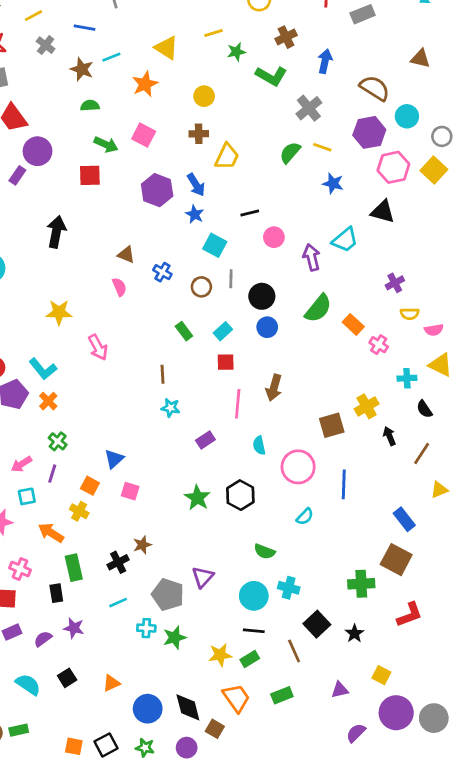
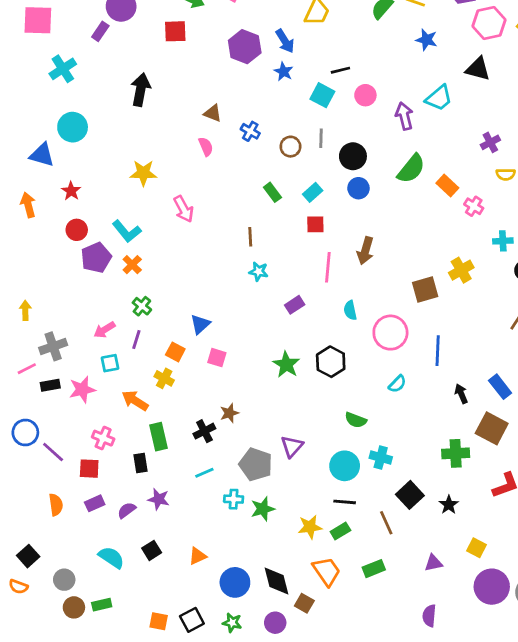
cyan square: (215, 245) -> (322, 95), moved
black arrow: (389, 436) -> (461, 394), moved
purple semicircle: (356, 733) -> (429, 616), moved, turned -40

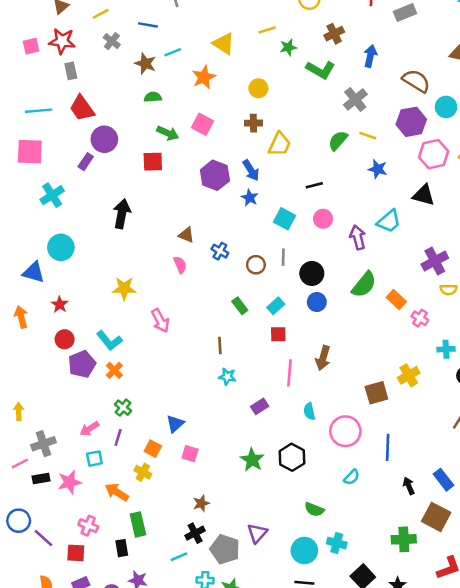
black line: (340, 70) -> (314, 185), moved
purple cross: (490, 142) -> (435, 261), size x1.5
black cross: (204, 431) -> (195, 533), moved

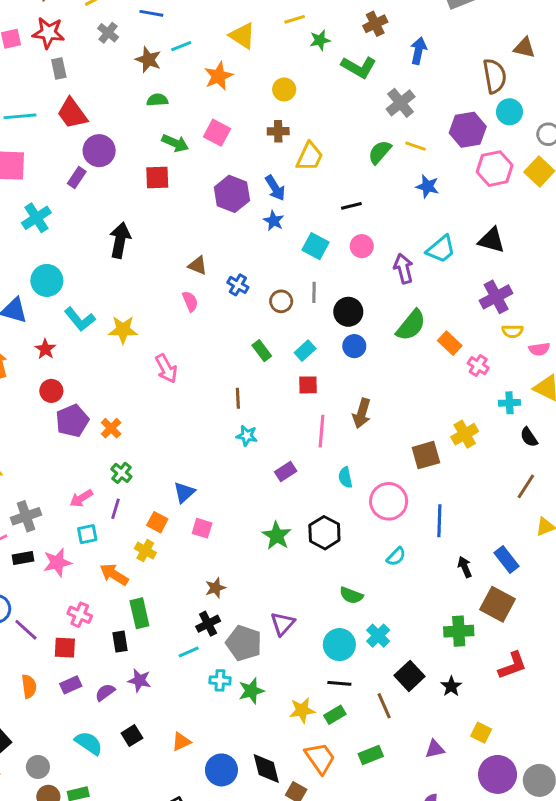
brown semicircle: (416, 81) -> (495, 76), moved, turned 48
black triangle: (424, 195) -> (492, 240), moved
cyan L-shape: (109, 341) -> (80, 319), moved
cyan cross: (337, 543) -> (378, 636), turned 30

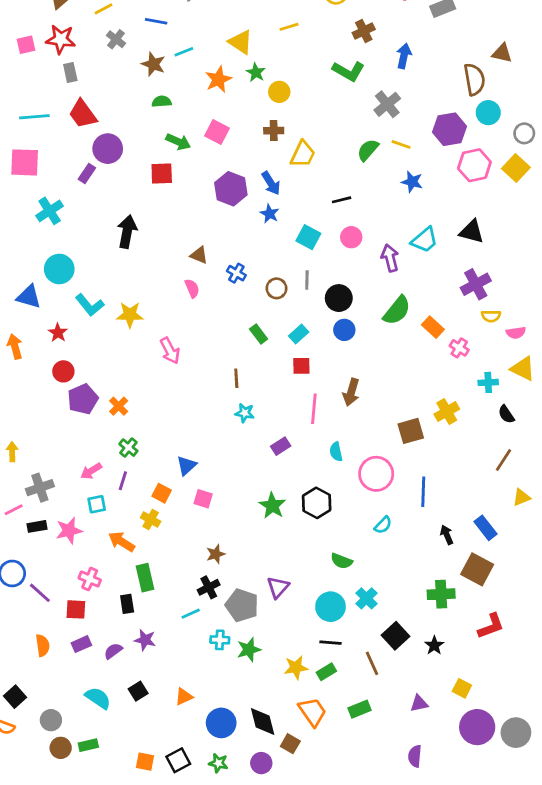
green star: (320, 40) -> (256, 72), moved, turned -30

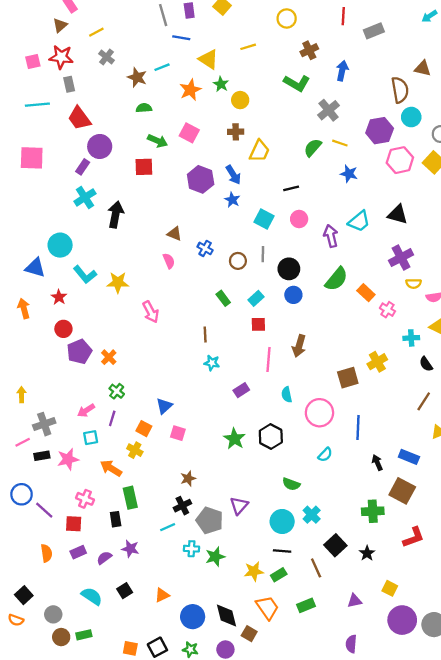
blue line: (156, 21) -> (181, 38), moved
cyan line: (34, 117) -> (37, 105), moved
cyan cross: (50, 211) -> (85, 197), moved
blue rectangle: (485, 528) -> (409, 457), turned -30

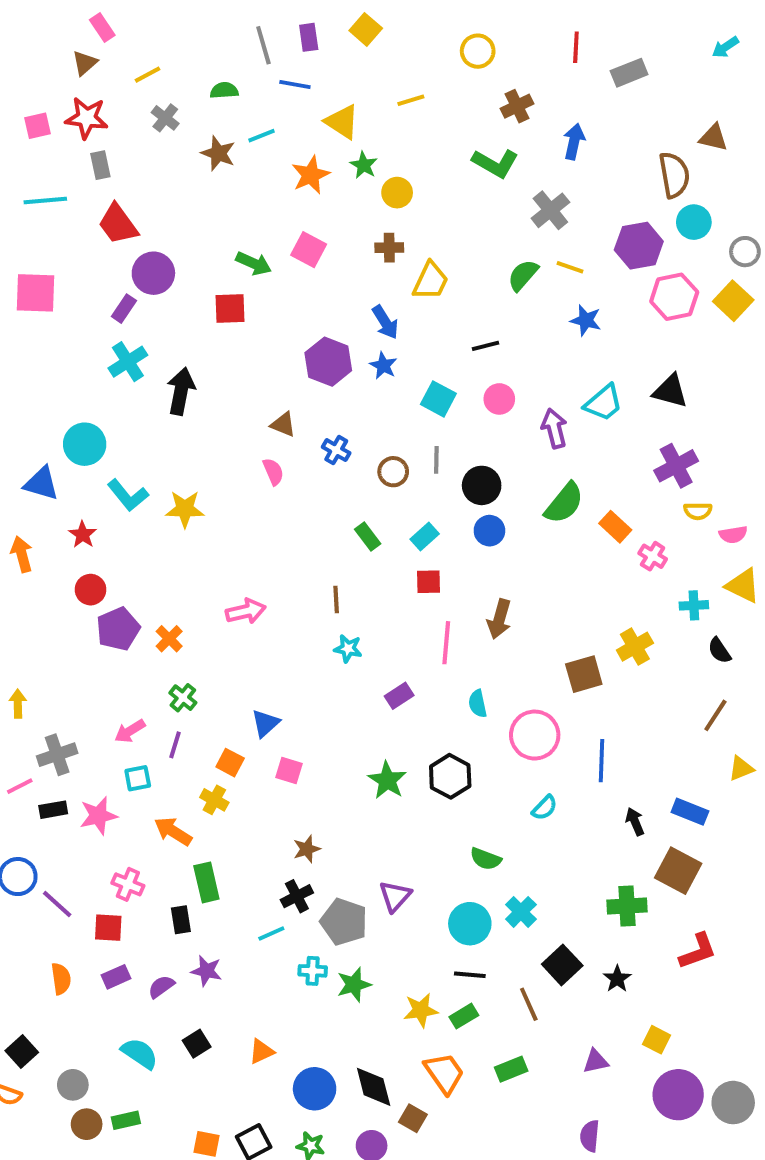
green semicircle: (144, 108) -> (224, 90), moved
purple hexagon: (201, 179) -> (328, 362), moved
pink arrow: (151, 312) -> (246, 611), moved, turned -75

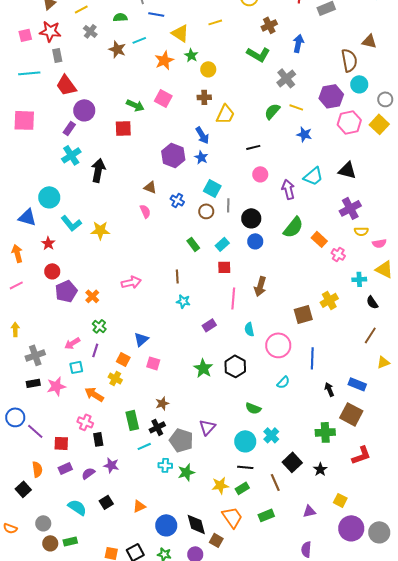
cyan square: (438, 399) -> (212, 188), moved
pink line: (20, 786) -> (16, 285), moved
green rectangle: (206, 882) -> (132, 420), moved
pink cross: (128, 884) -> (85, 422), moved
black square: (22, 1051) -> (23, 489), moved

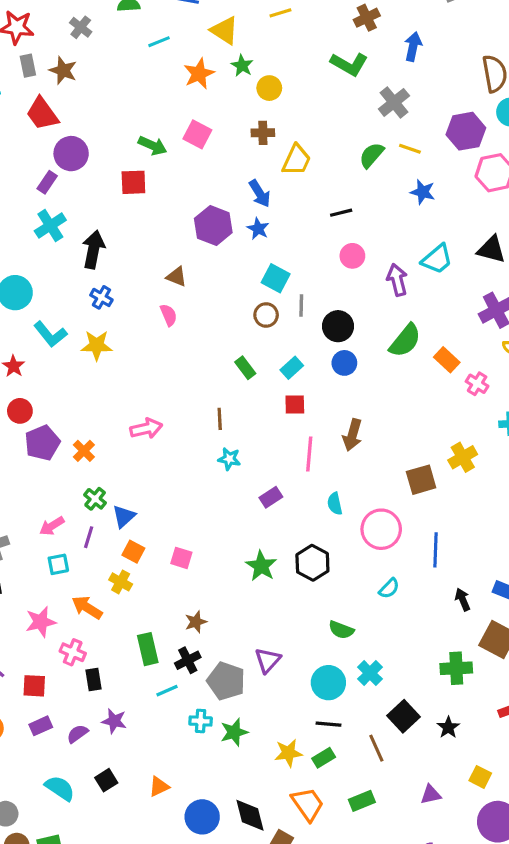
brown star: (117, 49) -> (63, 70), moved
blue cross: (177, 200) -> (101, 297), moved
blue triangle: (141, 339) -> (124, 516), moved
pink star: (56, 386) -> (41, 622), moved

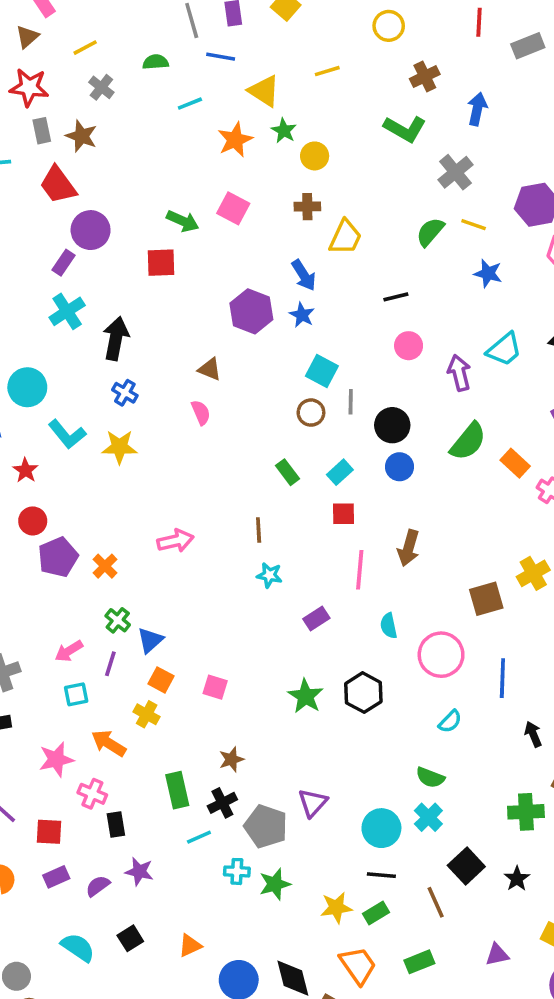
green semicircle: (341, 630) -> (430, 778), moved

